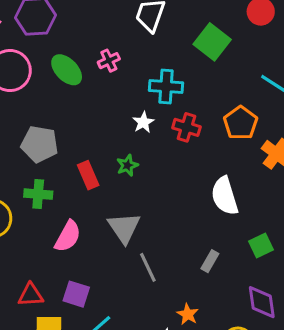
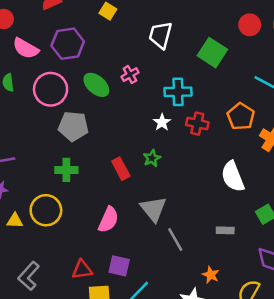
gray pentagon: (40, 144) -> (73, 126), moved
green cross: (38, 194) -> (66, 170), moved
gray rectangle: (210, 261) -> (225, 230), turned 66

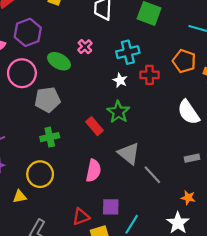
green star: (152, 158) -> (118, 112), size x1.5
yellow triangle: (15, 221) -> (20, 197), moved

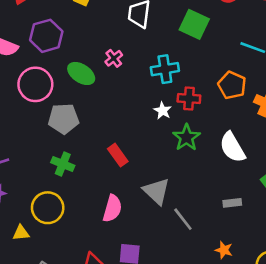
white star: (120, 80) -> (163, 111), moved
green star: (118, 112) -> (186, 137), moved
green cross: (50, 137) -> (63, 164), turned 30

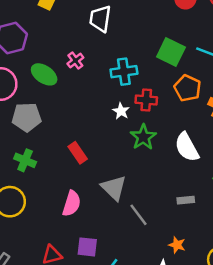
green square: (194, 24) -> (171, 52), moved

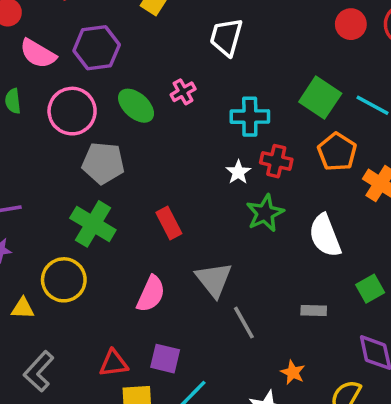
green cross: (25, 160) -> (93, 224), size x1.4

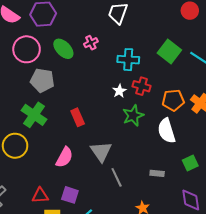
orange pentagon: (337, 152) -> (173, 100), moved, turned 30

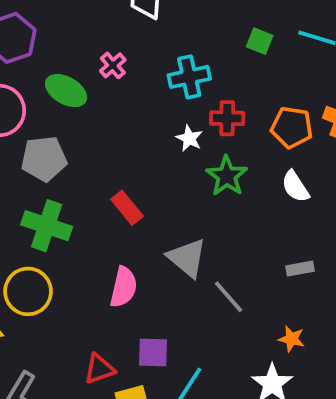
green square: (169, 51) -> (260, 41), size x0.6
orange pentagon: (173, 100) -> (292, 127), turned 30
white semicircle: (167, 131) -> (295, 187), size x0.7

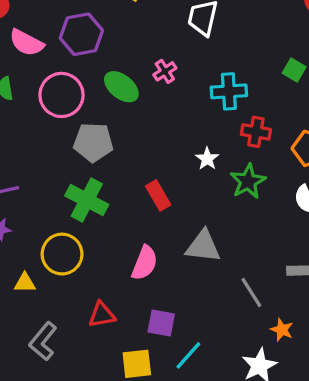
white star: (189, 138) -> (207, 159), moved
gray triangle: (187, 258) -> (203, 246), turned -42
gray line: (229, 297) -> (251, 292), moved
red triangle: (99, 369) -> (102, 315), moved

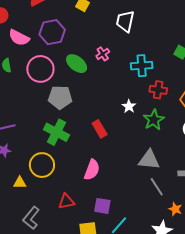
gray triangle: (203, 246) -> (149, 160), moved

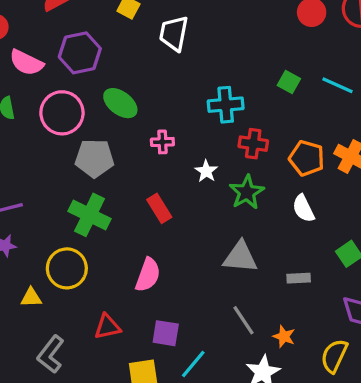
white trapezoid: (125, 21) -> (174, 33), moved
pink cross: (103, 54) -> (162, 142), moved, turned 32
gray line: (157, 187) -> (243, 320), moved

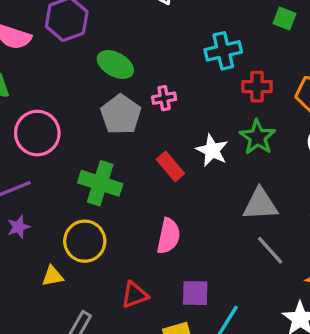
pink circle: (62, 113) -> (37, 133), moved
gray pentagon: (94, 158) -> (121, 114), moved, turned -30
white star: (206, 171) -> (212, 150), moved, size x1.4
gray line: (243, 320) -> (270, 250), moved

